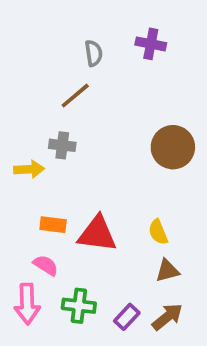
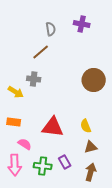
yellow arrow: (29, 169) -> (16, 92), turned 35
orange rectangle: (53, 225) -> (14, 122), moved
purple rectangle: (127, 317) -> (65, 162), moved, turned -72
brown arrow: (167, 317) -> (91, 172), turned -36

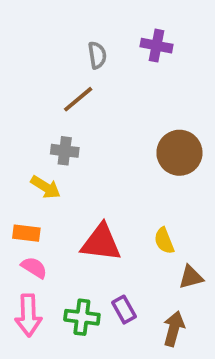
yellow arrow: (16, 92) -> (46, 187), moved
pink semicircle: (25, 144) -> (34, 267), moved
brown triangle: (91, 147) -> (191, 277), moved

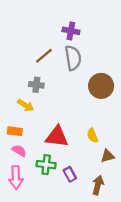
purple cross: (157, 46) -> (71, 31), moved
gray semicircle: (97, 55) -> (73, 58), moved, size x1.6
green cross: (82, 317) -> (46, 165), moved

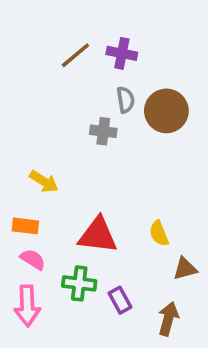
brown line: (44, 56) -> (75, 55), moved
gray semicircle: (73, 58) -> (126, 100), size x0.6
gray cross: (36, 85) -> (103, 131), moved
brown circle: (101, 86) -> (166, 111), moved

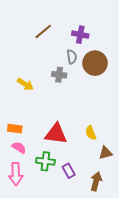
purple cross: (122, 53) -> (80, 35), moved
yellow arrow: (44, 181) -> (25, 84), moved

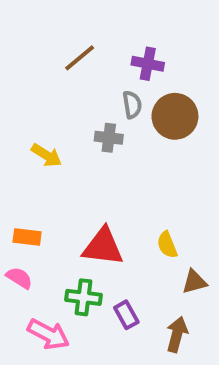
pink semicircle: (19, 148) -> (19, 278), moved
pink arrow: (16, 174) -> (48, 334), moved, turned -60

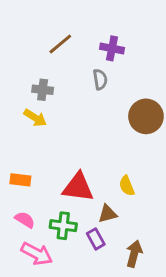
brown circle: (175, 116) -> (146, 116), moved
gray cross: (109, 138) -> (43, 90), moved
pink semicircle: (19, 278) -> (25, 220), moved
brown triangle: (194, 282) -> (108, 214), moved

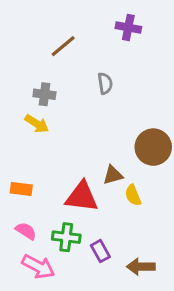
purple cross: (112, 48) -> (128, 27), moved
brown circle: (146, 116) -> (153, 147), moved
brown triangle: (108, 214) -> (113, 175), moved
brown arrow: (134, 254) -> (141, 267), turned -105

